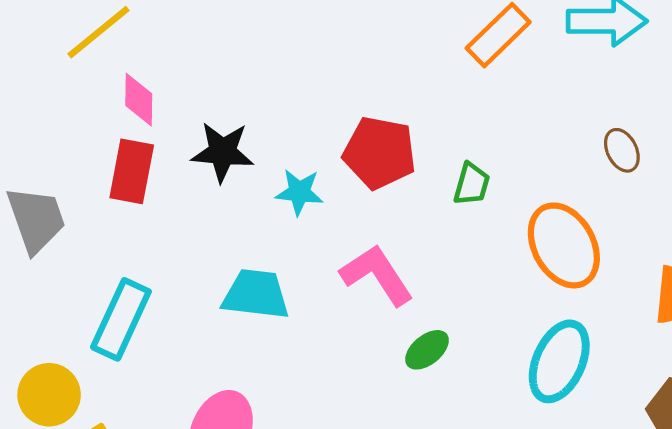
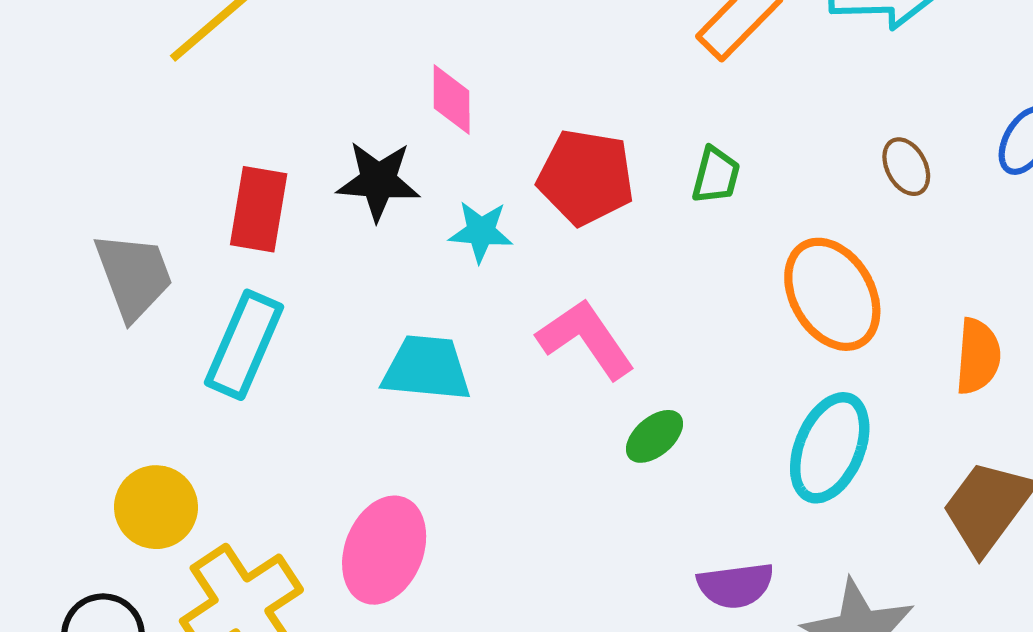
pink diamond: (139, 100) -> (452, 100), moved
green trapezoid: (472, 184) -> (716, 175), moved
cyan rectangle: (121, 319) -> (244, 345), moved

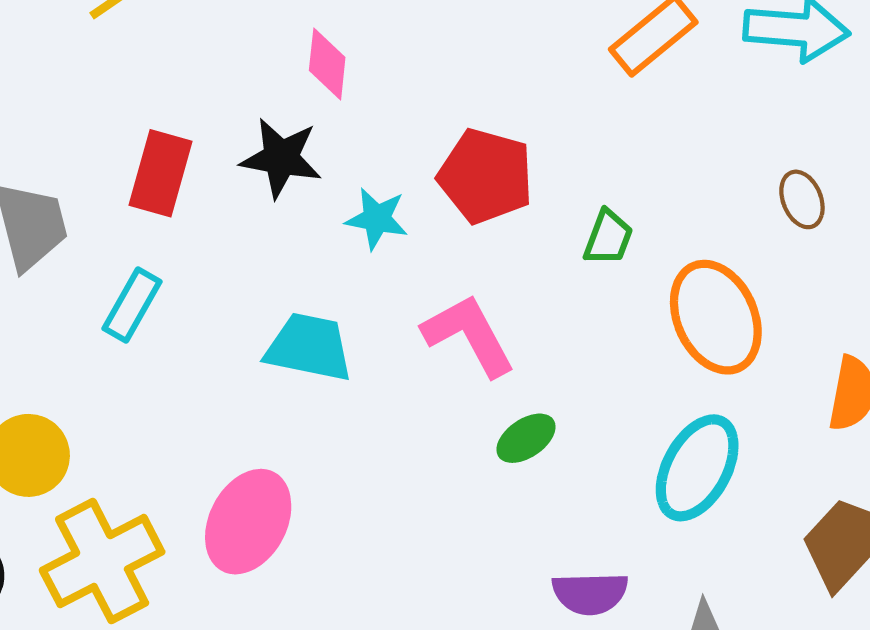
pink diamond: (452, 100) -> (327, 64), moved
green trapezoid: (716, 175) -> (608, 238), moved
cyan rectangle: (244, 345) -> (132, 305), size x0.7

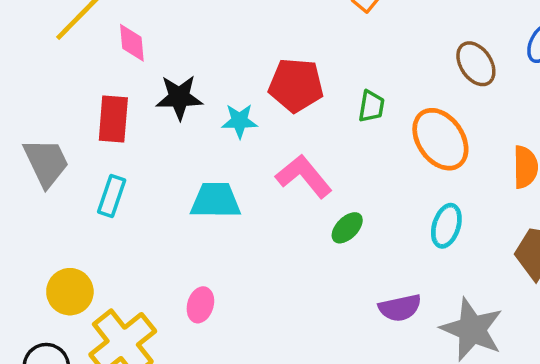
pink diamond: (327, 64) -> (132, 43), moved
brown ellipse: (802, 199) -> (476, 64), size x1.4
cyan ellipse: (697, 468) -> (446, 226), size x0.7
pink ellipse: (248, 522) -> (200, 305), size x0.6

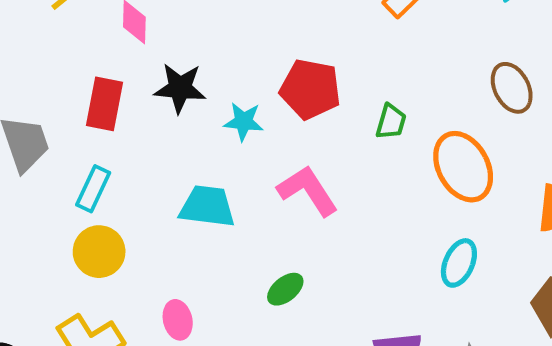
green ellipse: (347, 228) -> (285, 289), moved
yellow circle: (70, 292) -> (99, 252), moved
pink ellipse: (200, 305) -> (178, 320), turned -36

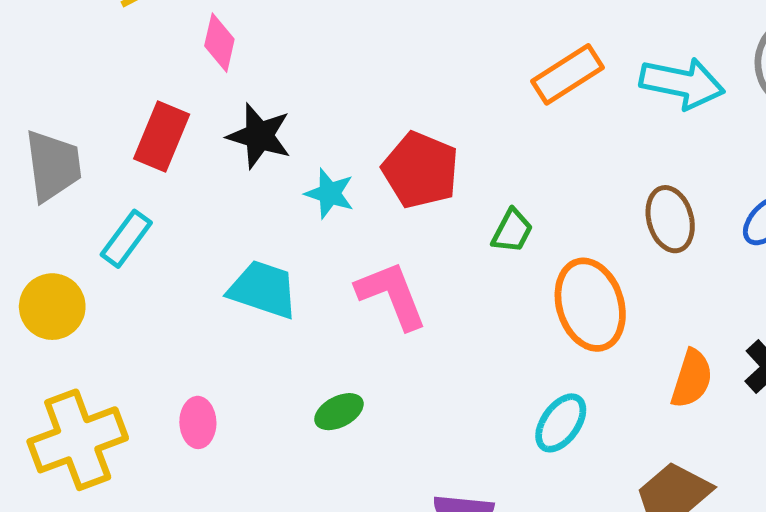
yellow circle: (99, 252) -> (52, 307), moved

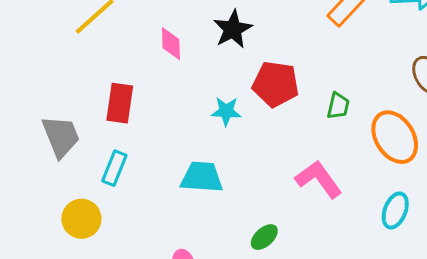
pink diamond: (219, 43) -> (171, 44), moved
black star: (259, 136) -> (233, 29), moved, turned -30
pink L-shape: (392, 295) -> (319, 179), moved

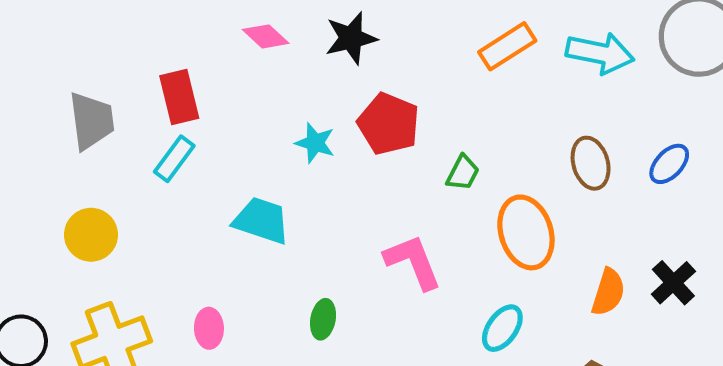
pink diamond: (171, 44) -> (266, 36), turned -60
red rectangle: (120, 103) -> (179, 97), turned -36
cyan rectangle: (114, 168) -> (174, 159), moved
green ellipse: (264, 237) -> (323, 319), turned -52

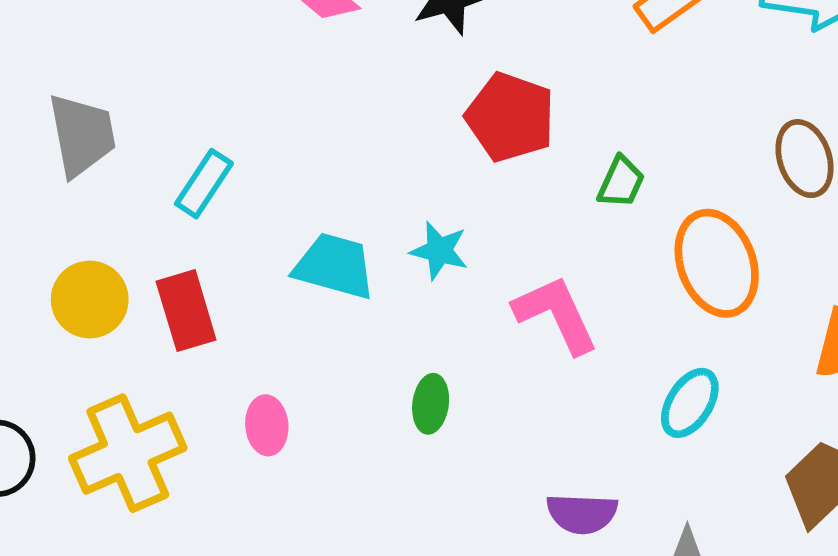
red rectangle: (179, 97) -> (186, 311), moved
cyan star: (315, 143) -> (439, 251), moved

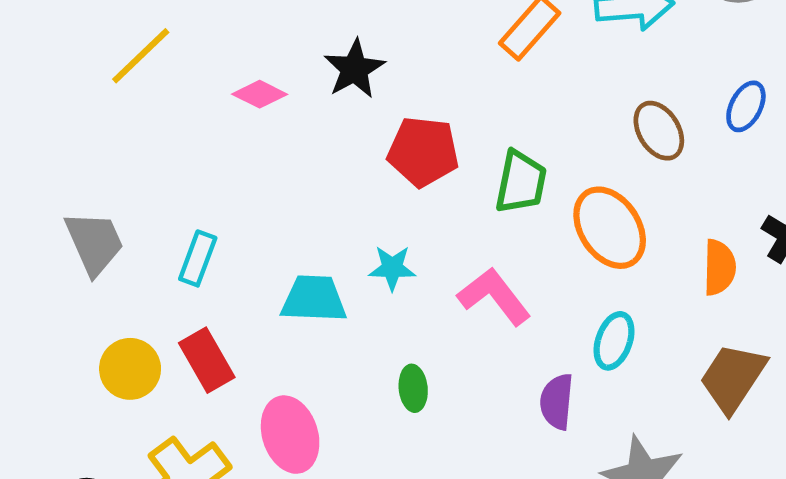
green trapezoid: (621, 182) -> (521, 182), size x1.5
pink ellipse: (267, 425) -> (290, 435), size x1.6
purple semicircle: (582, 514) -> (557, 402), moved, turned 106

